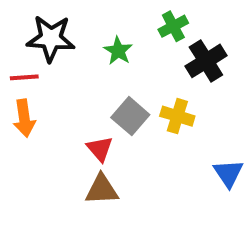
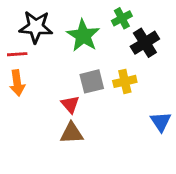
green star: (118, 51) -> (83, 36), size x1.6
gray square: (130, 116) -> (92, 81), turned 35
yellow cross: (177, 116) -> (125, 81), turned -30

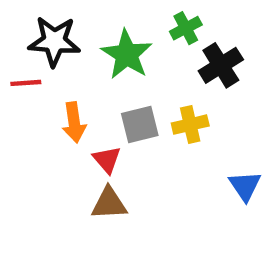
orange arrow: (17, 83) -> (74, 122), moved

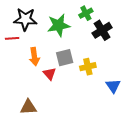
green star: (127, 54) -> (59, 25), turned 30
yellow cross: (190, 125) -> (88, 67), moved
brown triangle: (109, 203) -> (28, 107), moved

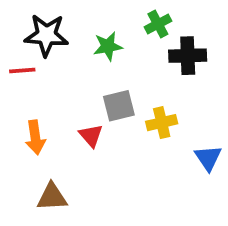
green star: (59, 25) -> (108, 46), size x0.7
black cross: (102, 30) -> (188, 56), turned 30
orange arrow: (34, 57) -> (35, 137), moved

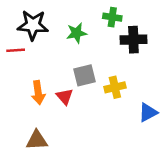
green cross: (158, 24) -> (112, 17), turned 36
orange arrow: (35, 137) -> (38, 93), moved
blue triangle: (208, 158) -> (148, 112), turned 36

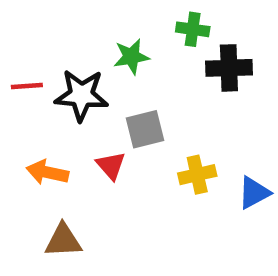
black star: (33, 25) -> (81, 95), moved
yellow cross: (115, 87) -> (197, 175), moved
orange arrow: (38, 93) -> (47, 172), moved, turned 110

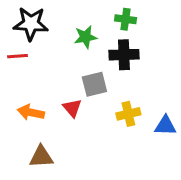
black cross: (229, 68) -> (124, 55), moved
black star: (81, 95) -> (31, 24), moved
blue triangle: (254, 193) -> (165, 126), turned 30

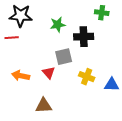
green cross: (125, 19) -> (102, 13), moved
yellow cross: (128, 114) -> (87, 77), turned 35
brown triangle: (41, 157) -> (44, 106), moved

